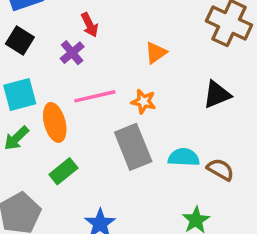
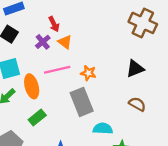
orange triangle: (156, 53) -> (65, 42), moved, turned -48
cyan semicircle: (184, 157) -> (103, 129), moved
brown semicircle: (220, 170) -> (137, 104), moved

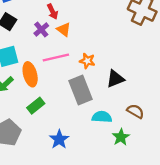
black triangle: (135, 69) -> (115, 79), moved
brown semicircle: (137, 104) -> (135, 111), moved

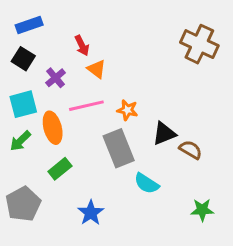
purple cross: (41, 29) -> (56, 78), moved
brown semicircle: (135, 111) -> (191, 150), moved
cyan semicircle: (102, 117) -> (147, 183), turned -150
green star: (121, 137) -> (202, 210), moved, turned 30

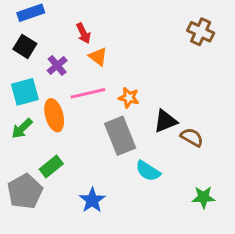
brown cross: (199, 44) -> (201, 32), size x0.7
green rectangle: (60, 169) -> (51, 166), moved

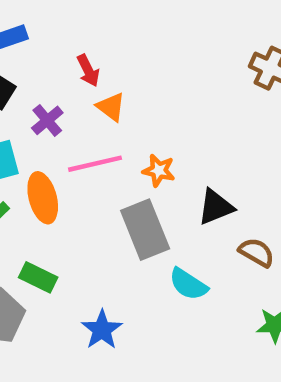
brown semicircle: (192, 137) -> (257, 252), moved
green rectangle: (51, 166) -> (38, 277), turned 65

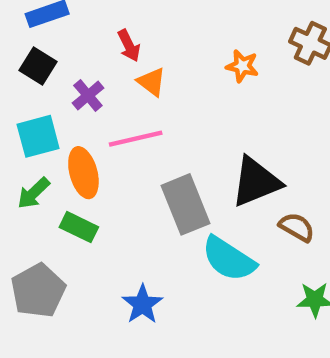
orange star: (159, 170) -> (242, 66), moved
black triangle: (216, 207) -> (256, 182), size x1.4
green rectangle: (38, 277) -> (79, 227), moved
cyan semicircle: (188, 284) -> (229, 259), size x1.4

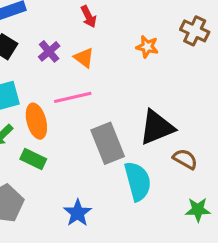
red arrow: (129, 46) -> (89, 17), moved
purple cross: (88, 95) -> (49, 51), moved
cyan semicircle: (229, 259) -> (138, 181), turned -138

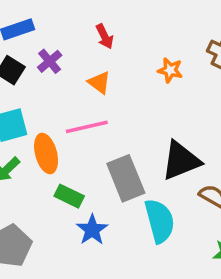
purple cross: (49, 51) -> (50, 61), moved
green rectangle: (33, 159) -> (69, 196), moved
blue star: (78, 213) -> (92, 230), moved

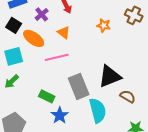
purple cross: (50, 61) -> (42, 14), moved
orange ellipse: (46, 153) -> (34, 38), moved, turned -40

